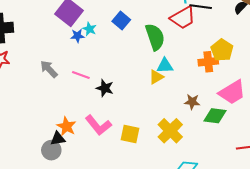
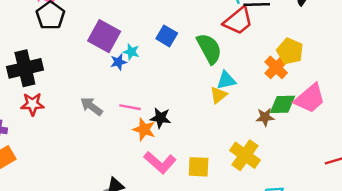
orange cross: (208, 62) -> (276, 67), turned -30
green diamond: (215, 116) -> (283, 104), moved
orange star: (66, 126) -> (144, 129), moved

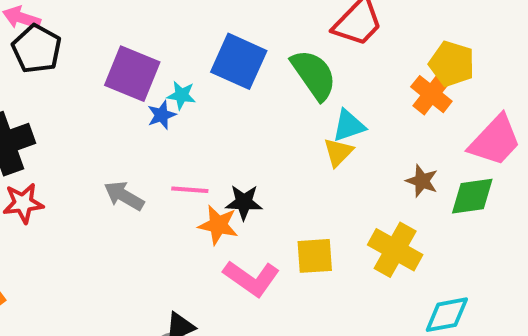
blue square: (167, 36) -> (239, 61), size x1.5
green diamond: (283, 104) -> (472, 196), moved
brown star: (265, 117) -> (422, 181), turned 30
yellow square: (199, 167) -> (315, 256), moved

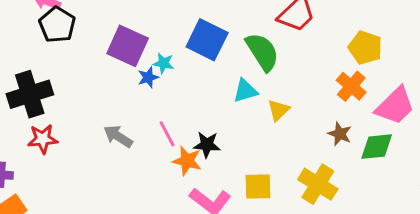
orange cross: (431, 94) -> (351, 86), moved
cyan triangle: (349, 126) -> (245, 91), moved
pink line: (190, 190) -> (167, 134), turned 56

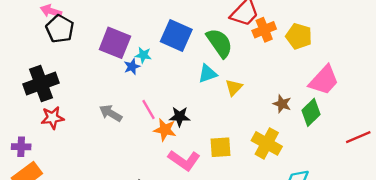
orange cross: (351, 86) -> (264, 30), moved, turned 30
green diamond: (377, 147) -> (311, 112), turned -36

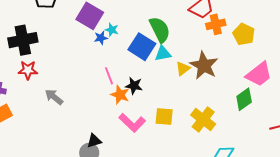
blue square: (176, 35) -> (142, 47), moved
green semicircle: (219, 43) -> (160, 30), moved
brown star: (282, 104) -> (204, 65), moved, size x1.8
gray arrow: (111, 113) -> (54, 97), moved

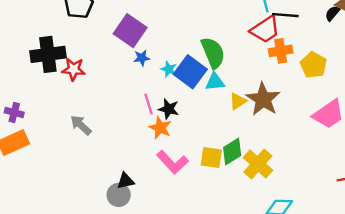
cyan star: (112, 30) -> (169, 69), moved
red star: (28, 70) -> (74, 69), moved
black star: (134, 86) -> (169, 109), moved
green diamond: (244, 99) -> (232, 151), moved

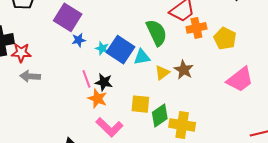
green semicircle: (213, 53) -> (156, 33), moved
brown star: (263, 99) -> (184, 70), size x0.7
gray arrow: (81, 125) -> (30, 76), moved, turned -36
yellow square: (211, 157) -> (140, 104), moved
yellow cross: (258, 164) -> (182, 125), turned -30

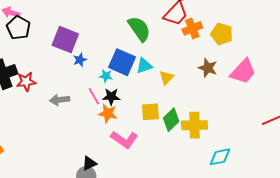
green semicircle: (156, 33) -> (139, 29), moved
cyan star: (102, 48) -> (106, 76), moved
brown star: (184, 70) -> (208, 68), moved
gray arrow: (30, 76) -> (60, 100), moved

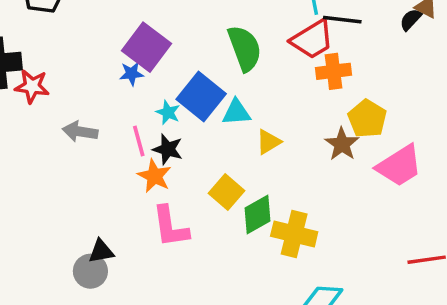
yellow pentagon: (222, 34) -> (367, 119), moved
purple square: (65, 40) -> (147, 47), moved
yellow square: (150, 112) -> (226, 192), turned 30
pink L-shape: (124, 139) -> (170, 227), turned 32

